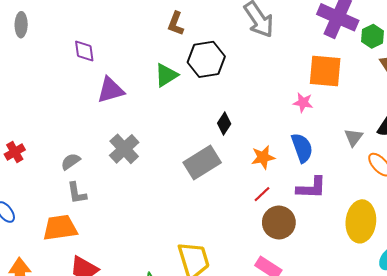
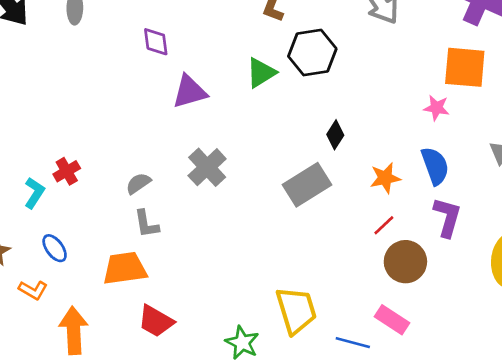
purple L-shape: (311, 188) -> (447, 217), turned -76

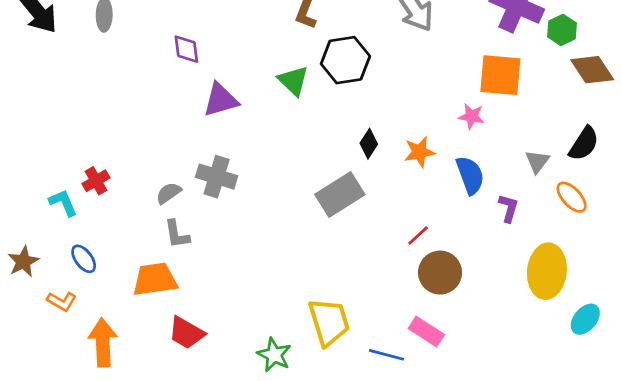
green triangle: (261, 73) -> (293, 81), turned -44
gray cross: (207, 167) -> (217, 177), moved, turned -30
orange star: (385, 178) -> (419, 152), moved
cyan L-shape: (34, 193) -> (63, 203), turned -56
purple L-shape: (447, 217) -> (509, 208), moved, size x0.7

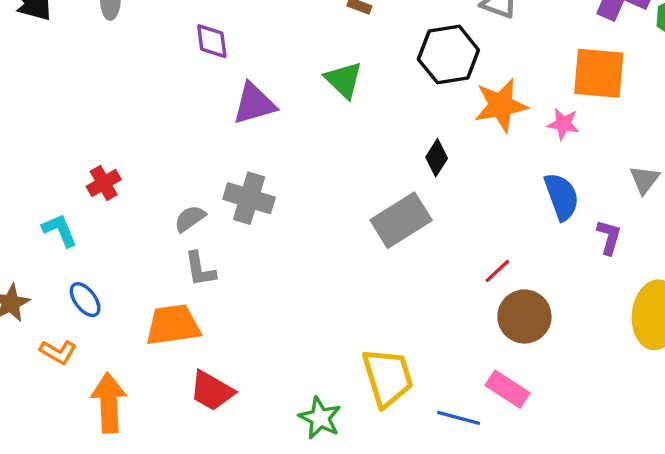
black hexagon: (345, 60) -> (448, 55), moved
orange star: (419, 152) -> (501, 105), moved, size x1.4
red cross: (96, 181) -> (104, 183), moved

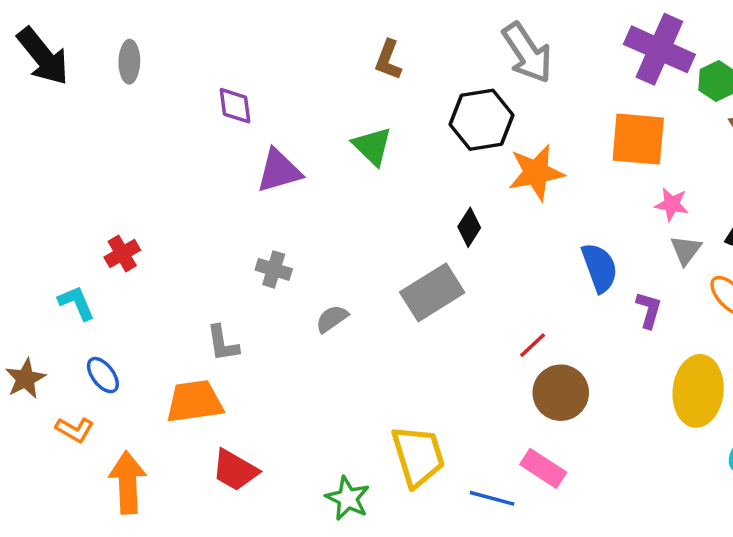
pink star: (563, 124) -> (672, 204), moved
gray cross: (249, 198) -> (274, 269), size x0.7
gray semicircle: (190, 218) -> (332, 319), moved

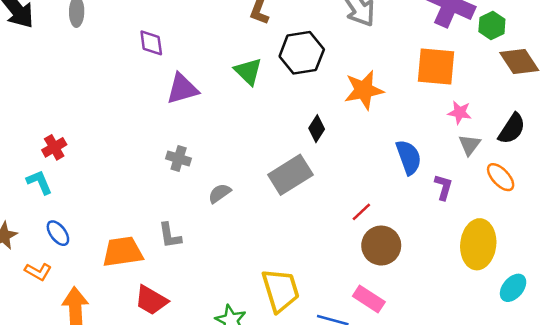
black hexagon: (482, 120) -> (302, 53), moved
red cross: (122, 254) -> (54, 147), moved
gray L-shape: (223, 343) -> (170, 236), moved

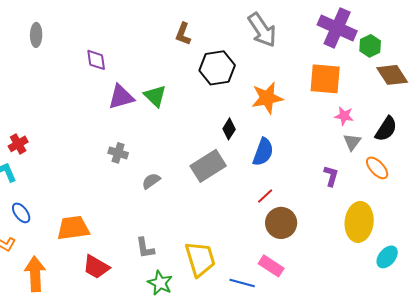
green triangle: (248, 71) -> (155, 96), moved
blue semicircle: (409, 157) -> (263, 152), moved, turned 40
gray L-shape: (170, 236) -> (145, 248), moved

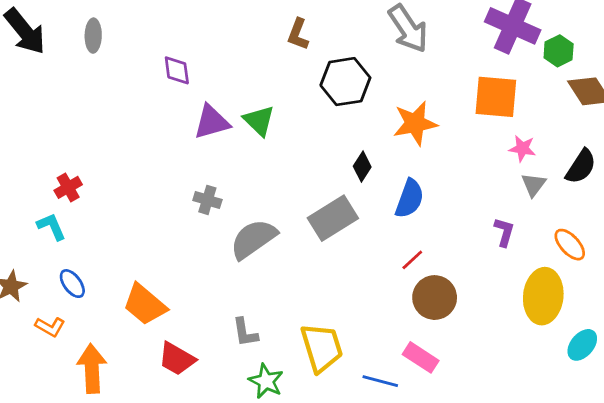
orange ellipse: (377, 168) -> (570, 245), moved
gray semicircle: (151, 181) -> (253, 239), size x1.8
orange trapezoid: (73, 228) -> (145, 304), turned -132

